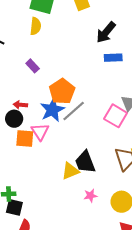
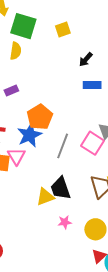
black arrow: (106, 32) -> (86, 59), size x0.7
purple rectangle: (33, 66) -> (11, 90), turned -72
gray line: (74, 111) -> (63, 146), moved, turned -30

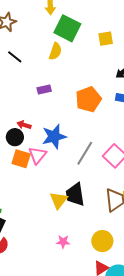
orange pentagon: (40, 117) -> (88, 99), moved
yellow triangle: (45, 197) -> (59, 200), turned -42
pink star: (65, 222) -> (63, 242), moved

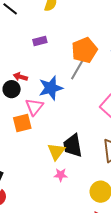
gray line: (85, 153) -> (78, 68), moved
orange square: (21, 159) -> (22, 123), moved, turned -30
pink star: (63, 242) -> (61, 175), moved

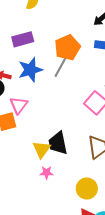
purple rectangle: (40, 41) -> (23, 39), size x1.5
blue star: (51, 88) -> (30, 70), moved

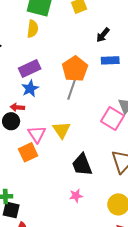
blue star: (30, 70) -> (30, 89), moved, size x0.7
yellow triangle: (42, 149) -> (62, 130), moved

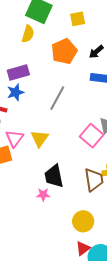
orange pentagon: (75, 69) -> (64, 51), moved
pink star: (76, 196) -> (43, 195), moved

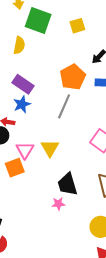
yellow semicircle: (28, 34) -> (19, 45), moved
orange pentagon: (64, 51) -> (73, 77), moved
purple rectangle: (18, 72) -> (23, 84), turned 55

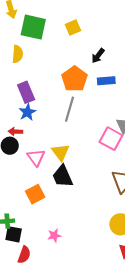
purple rectangle: (23, 84) -> (26, 92), turned 40
orange square: (15, 168) -> (35, 194), moved
black trapezoid: (68, 184) -> (63, 176), moved
pink star: (58, 204) -> (54, 235), moved

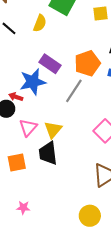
purple rectangle: (26, 92) -> (50, 64), moved, turned -50
blue star: (27, 112) -> (33, 82), size x1.5

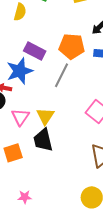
orange pentagon: (87, 63) -> (72, 46), turned 30

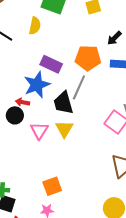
black trapezoid: (43, 140) -> (63, 103), moved
orange square: (13, 153) -> (52, 186), moved

